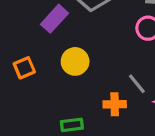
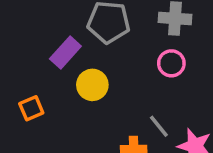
yellow circle: (75, 61) -> (92, 85), moved

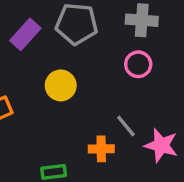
purple rectangle: (65, 53) -> (25, 34), moved

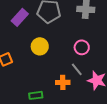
pink circle: (138, 64) -> (82, 47), moved

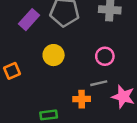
gray line: (77, 69) -> (99, 83), turned -64

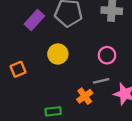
orange cross: (82, 99) -> (85, 96), turned -35

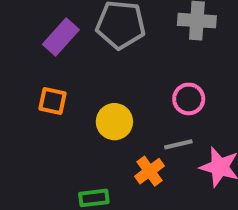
yellow circle: (58, 54) -> (114, 122), moved
orange square: (18, 69) -> (53, 101), moved, turned 35

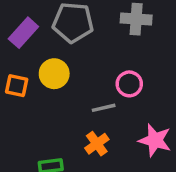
yellow circle: (114, 122) -> (54, 74), moved
gray line: (178, 144) -> (104, 108), moved

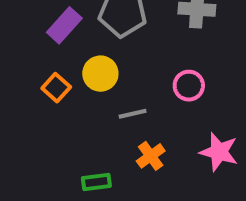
orange square: (17, 86) -> (56, 88), turned 30
gray line: (104, 108) -> (133, 114), moved

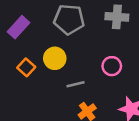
purple rectangle: (64, 25) -> (18, 27), moved

